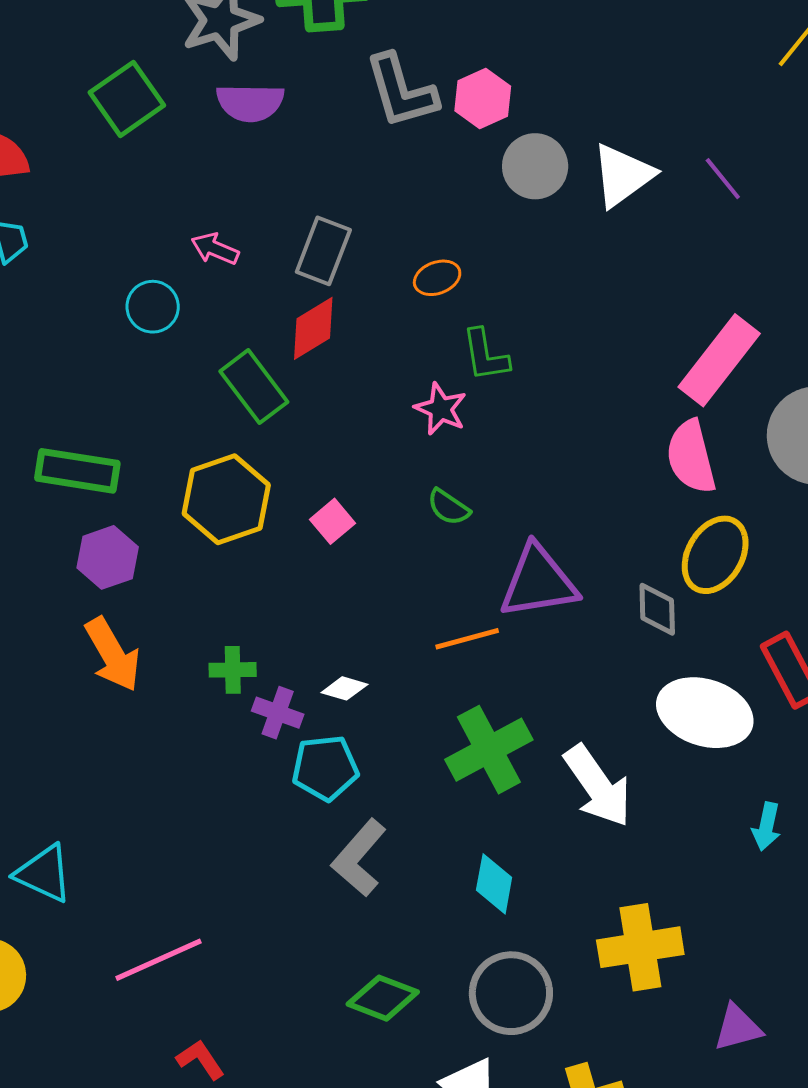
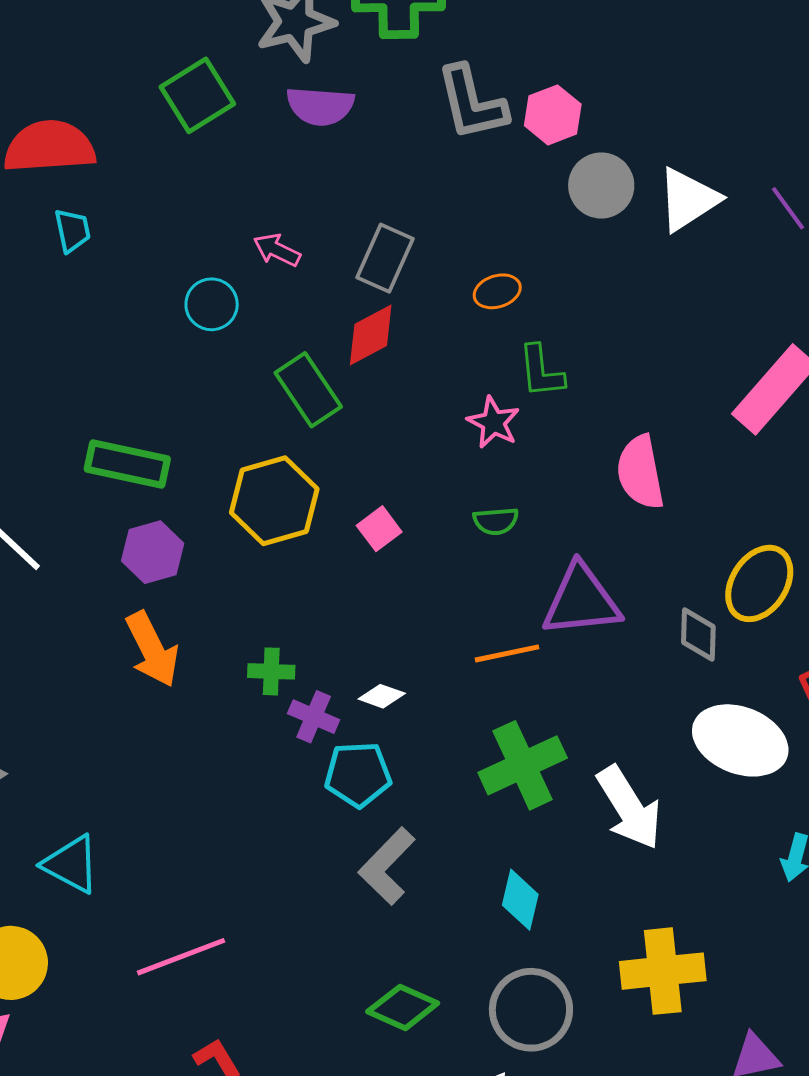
pink semicircle: (691, 457) -> (640, 472), moved
green semicircle: (449, 507) -> (496, 521), turned -42

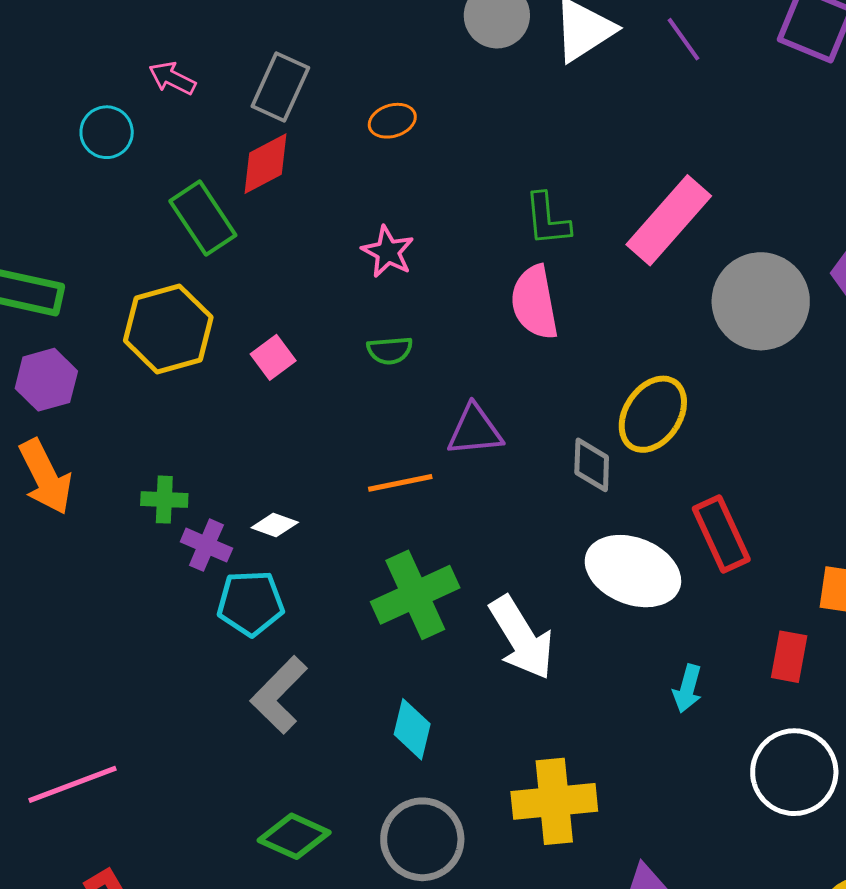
green L-shape: (541, 371) -> (547, 219), moved
purple triangle: (581, 601) -> (475, 430), size x0.7

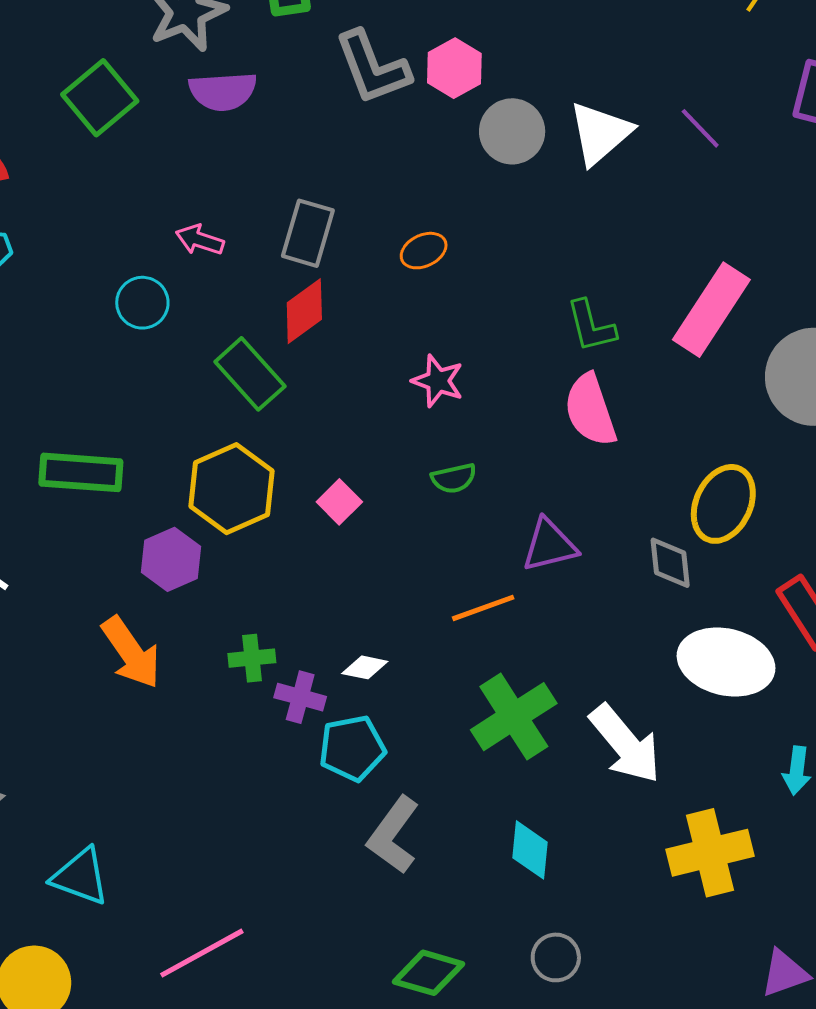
purple hexagon: (46, 380) -> (171, 559), moved
yellow cross: (554, 801) -> (710, 853), moved
gray circle: (422, 839) -> (556, 957), size x0.6

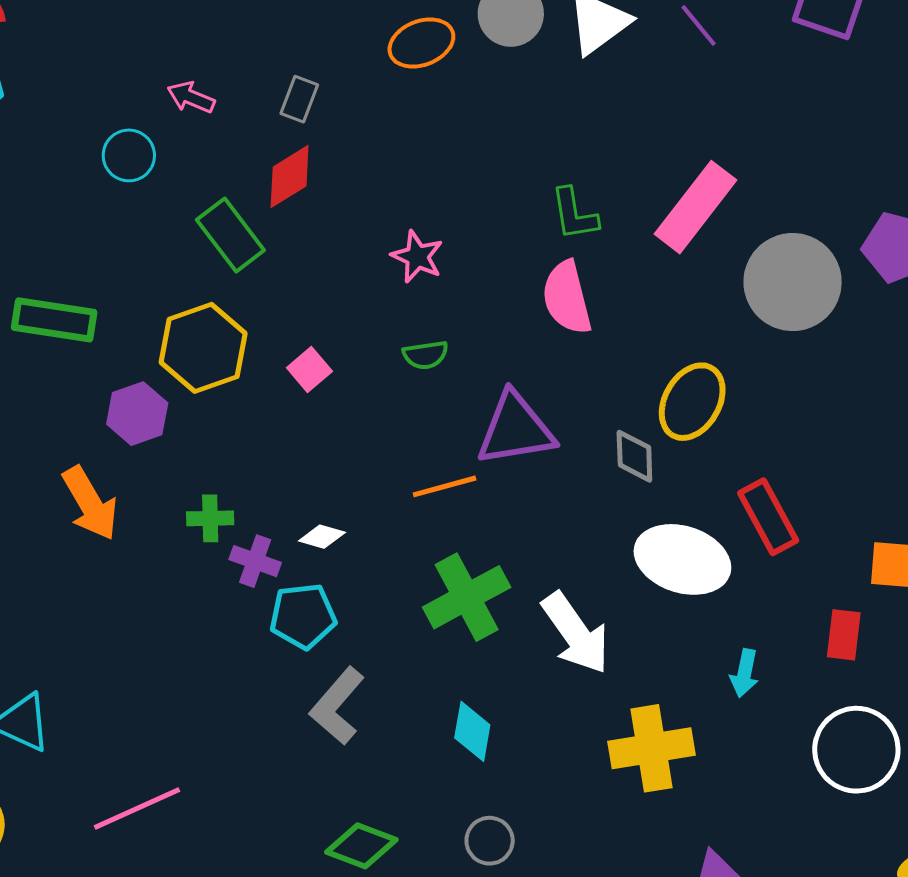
gray rectangle: (308, 233) -> (299, 99), size x0.7
orange ellipse: (424, 251) -> (421, 43), moved, size x1.4
purple triangle: (549, 545) -> (516, 429), size x1.4

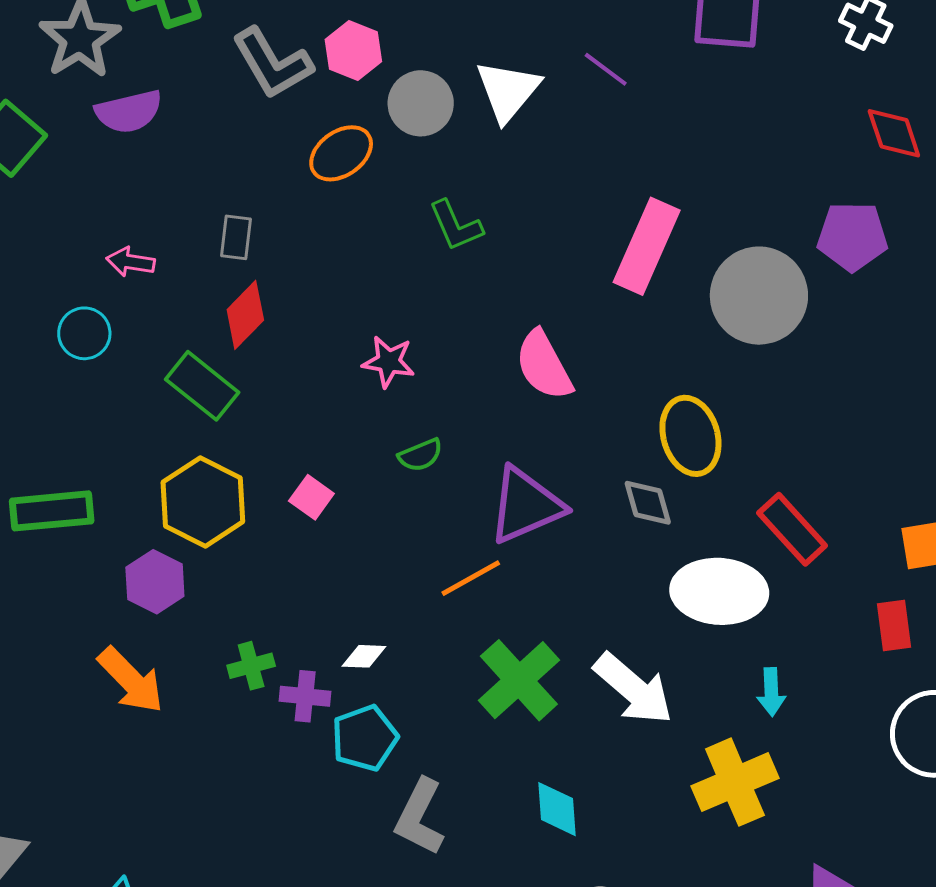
green L-shape: (574, 214) -> (456, 226), moved
yellow ellipse: (692, 402) -> (690, 436), turned -32
cyan arrow: (744, 673) -> (771, 692), moved

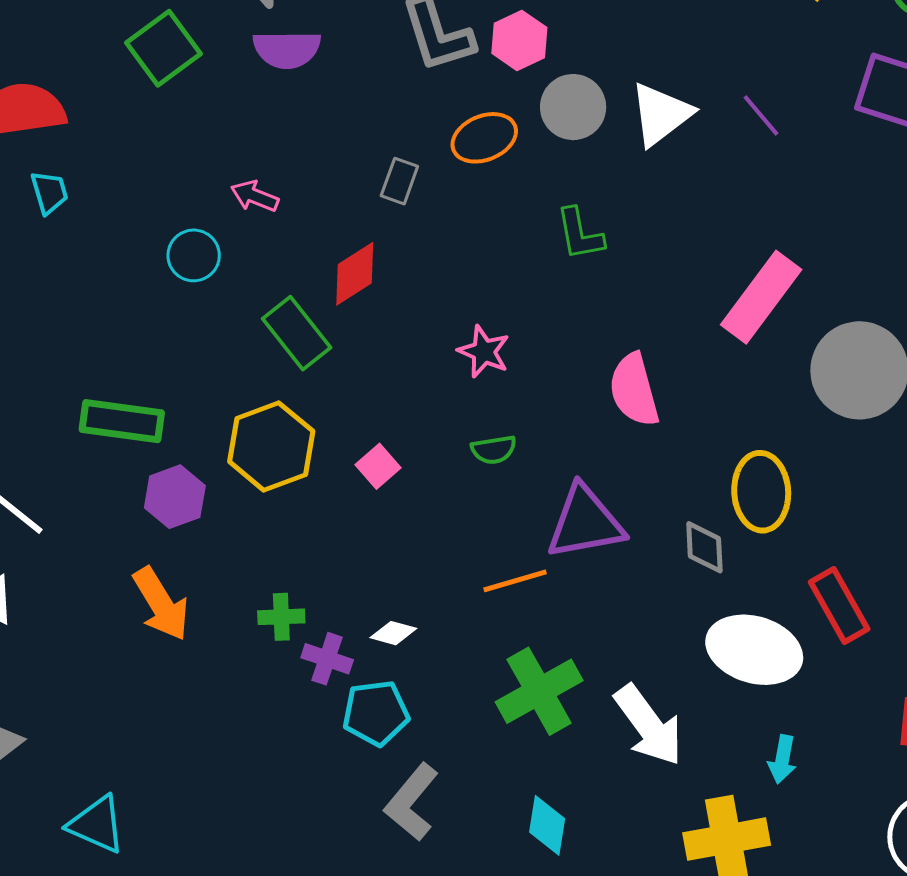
gray rectangle: (236, 237) -> (399, 181), moved
purple hexagon: (155, 582) -> (175, 497), moved

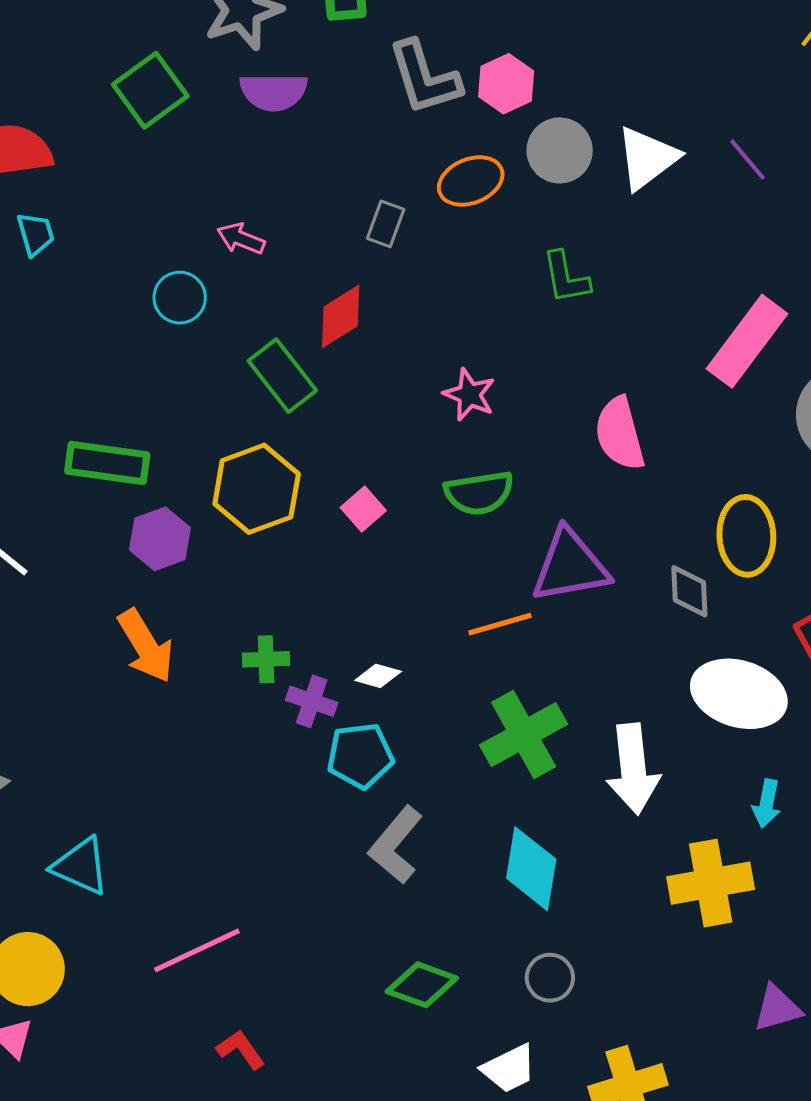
green semicircle: (494, 450) -> (479, 493), size x1.5
white arrow: (649, 725) -> (633, 769), turned 30
cyan diamond: (547, 825) -> (531, 869), size x1.4

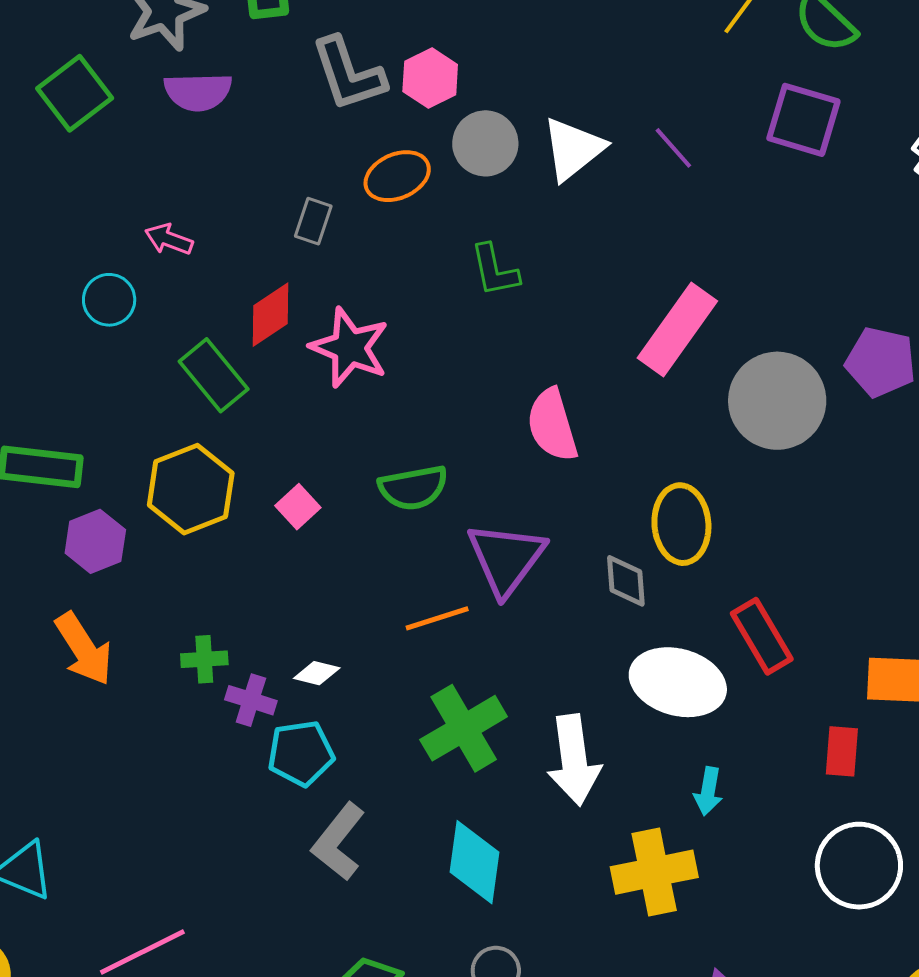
pink star: (469, 395) -> (350, 348), moved, size x1.5
purple triangle: (570, 566) -> (506, 558), turned -42

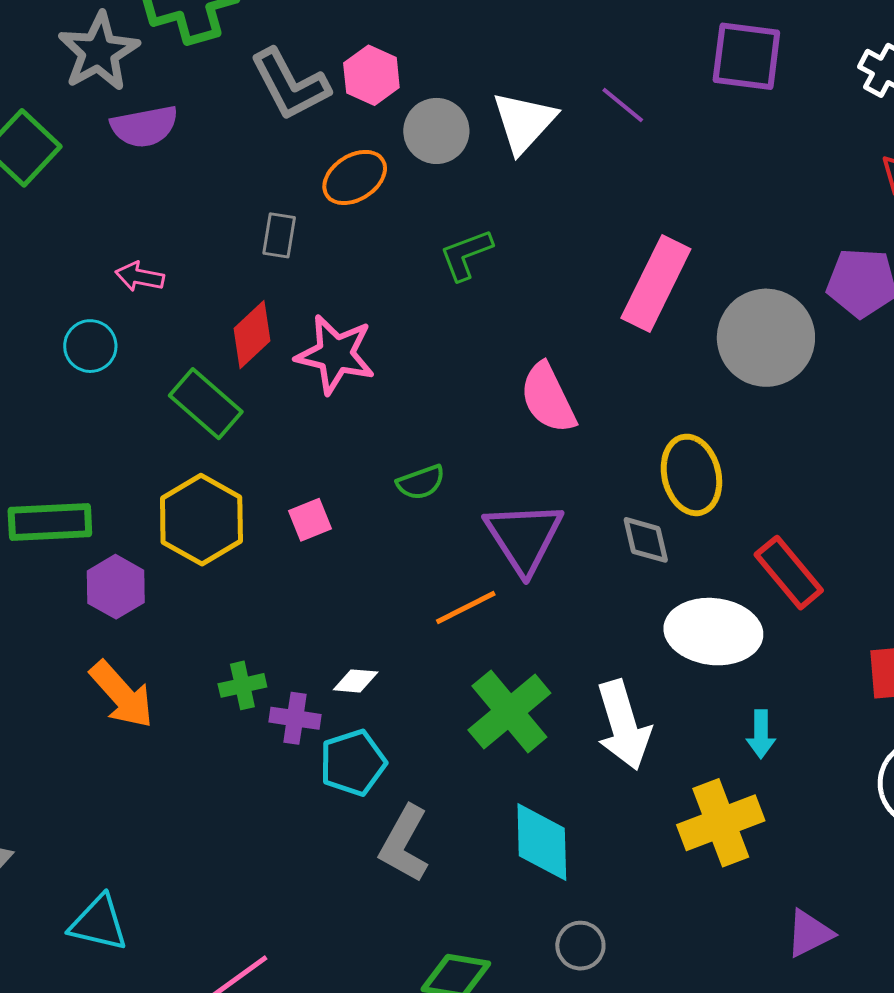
green L-shape: (495, 270) -> (466, 255), turned 90
green semicircle: (413, 488) -> (421, 482), size x0.7
pink square: (298, 507) -> (310, 520), turned 30

